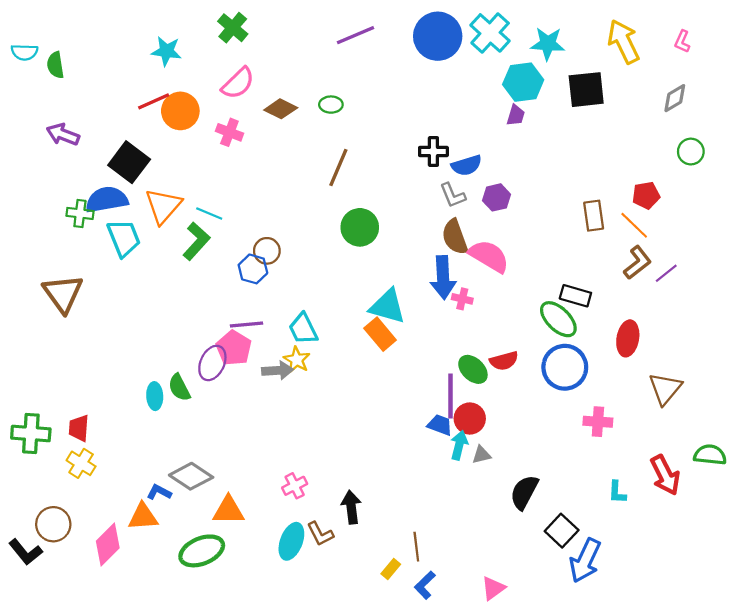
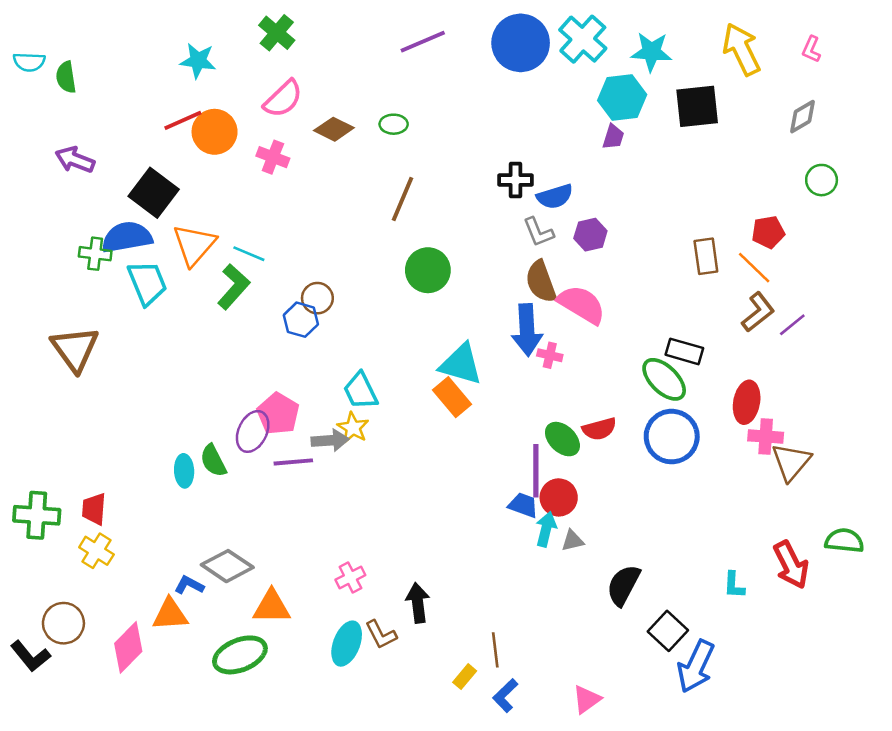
purple line: (247, 325) -> (293, 462), moved
pink cross: (598, 422) -> (766, 437), moved

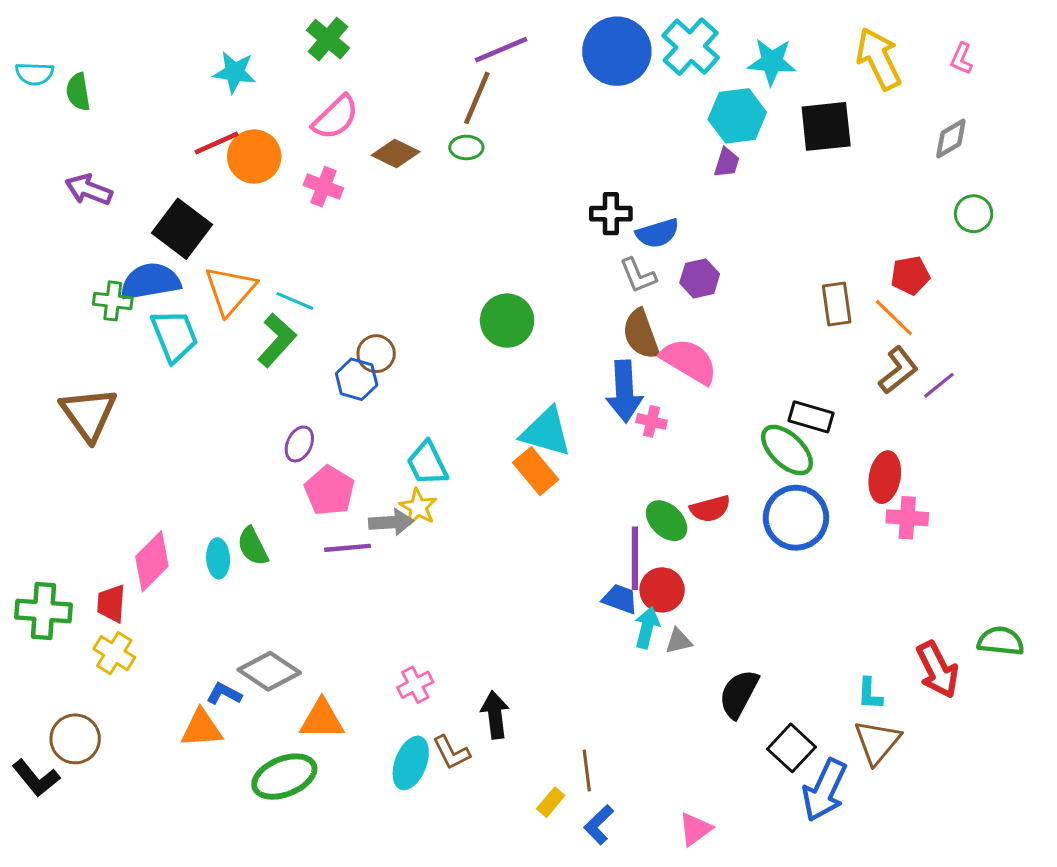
brown line: (402, 199) -> (477, 98), moved
purple ellipse: (253, 431) -> (299, 444), moved, size x0.7
brown triangle: (791, 462) -> (877, 742), moved
pink diamond: (128, 647) -> (152, 561), moved

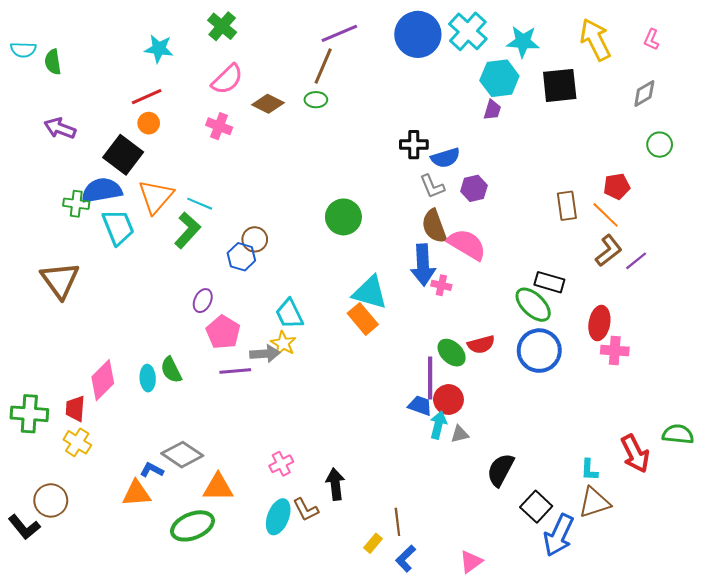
orange circle: (254, 157) -> (149, 123), moved, size x0.6
brown triangle: (877, 742) -> (594, 502), turned 32

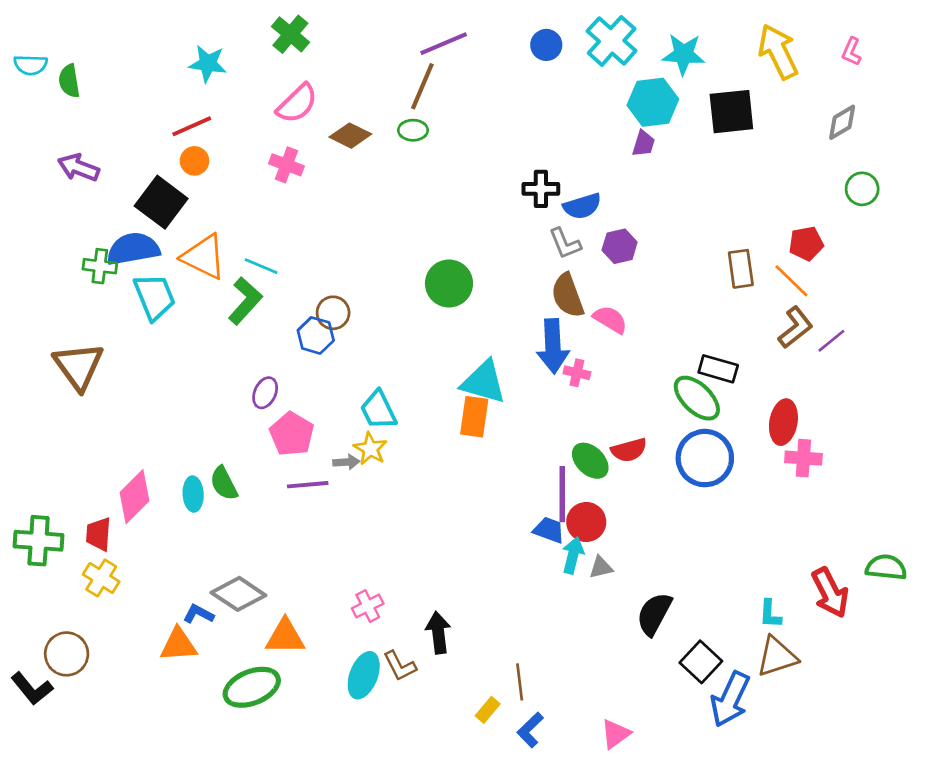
blue circle: (418, 34) -> (546, 45), size x0.5
orange triangle: (156, 197) -> (204, 257), turned -45
pink semicircle: (467, 244) -> (610, 319), size x0.7
orange rectangle: (363, 319) -> (474, 417), turned 48
gray arrow: (265, 354) -> (346, 462), size x0.7

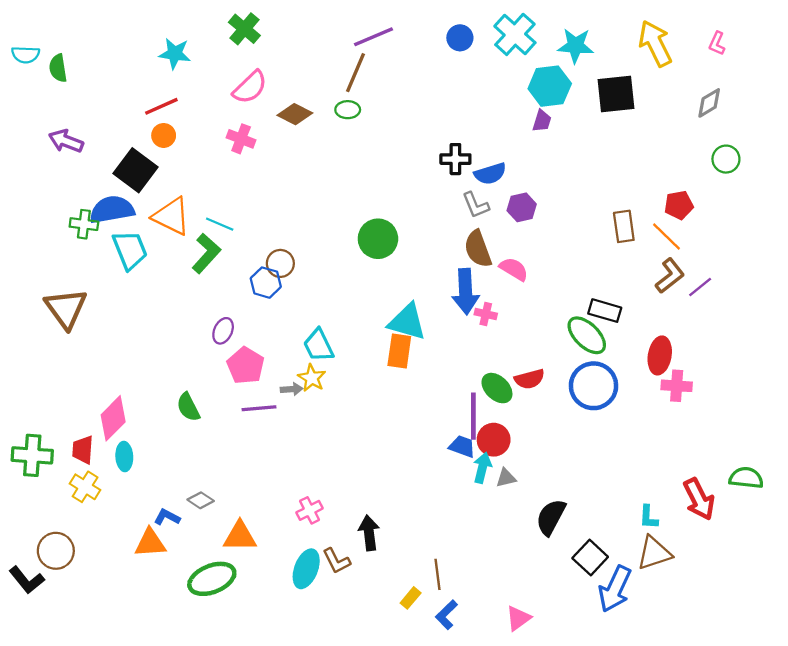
cyan ellipse: (193, 494) -> (124, 457), moved
gray diamond: (238, 594) -> (201, 500), size x0.6

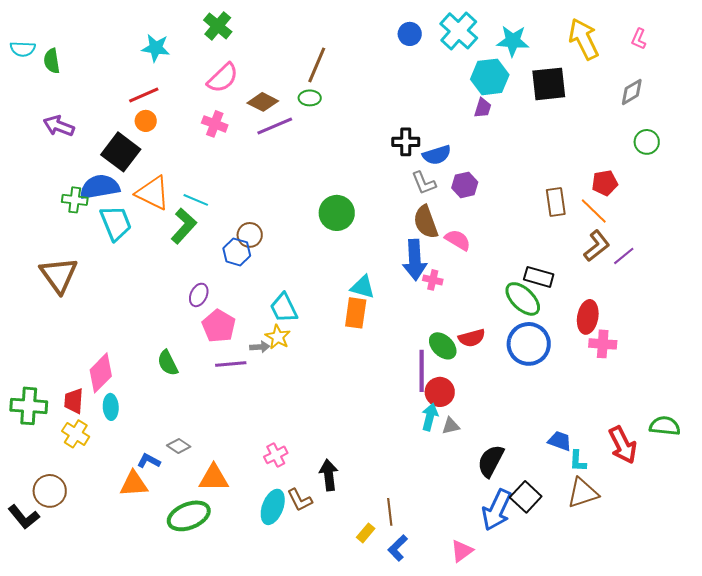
purple line: (373, 37) -> (275, 126), moved
cyan triangle: (407, 322) -> (363, 287), size x0.7
blue trapezoid: (462, 446) -> (560, 441), moved
blue arrow: (615, 589) -> (497, 510), moved

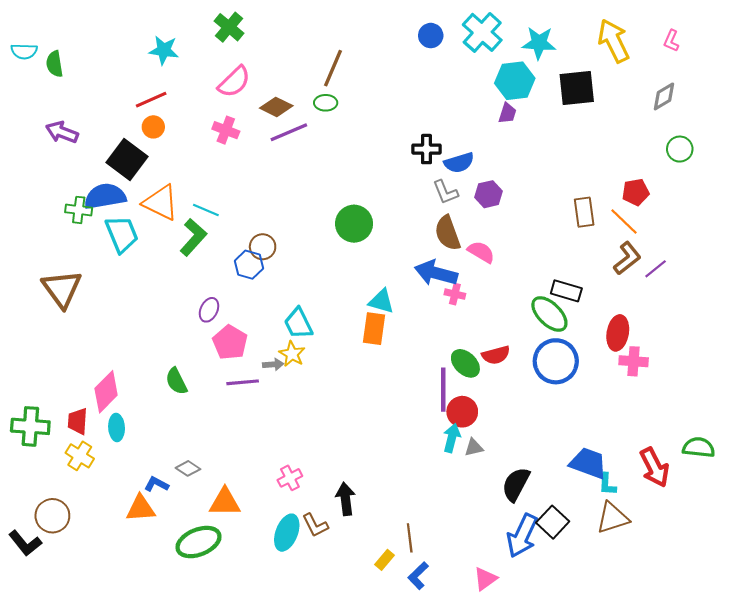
blue arrow: (415, 260) -> (436, 273), turned 108
blue trapezoid: (560, 441) -> (588, 463), size x1.5

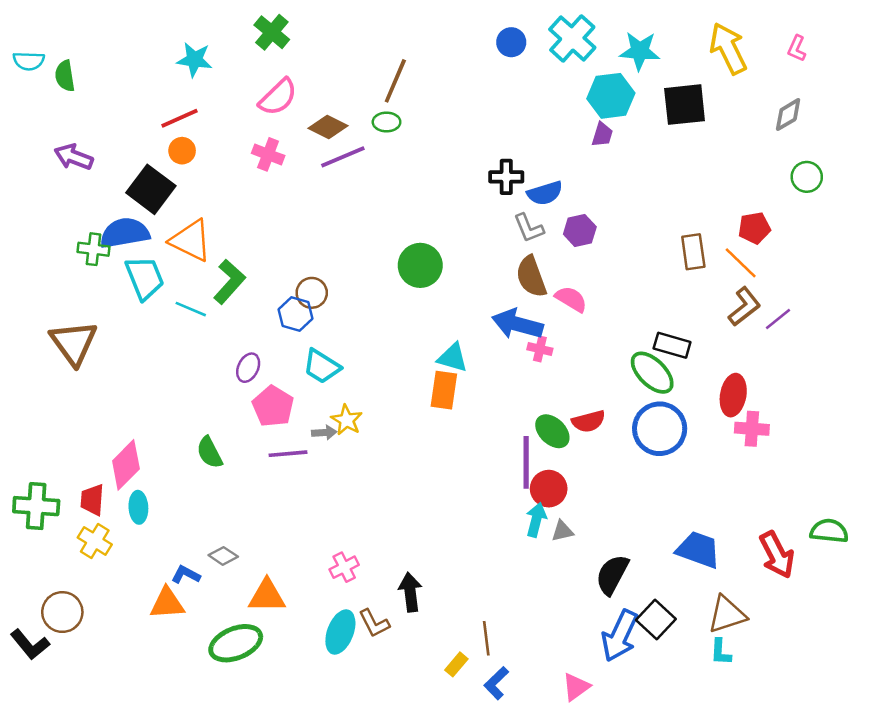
cyan line: (206, 210) -> (191, 309), moved
cyan trapezoid: (298, 323) -> (322, 366), moved, turned -32
cyan L-shape: (607, 484) -> (721, 652), moved

